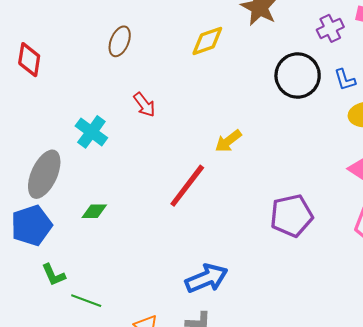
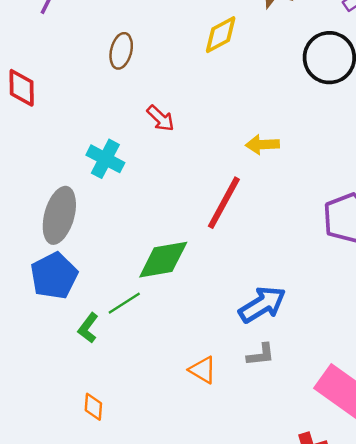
yellow arrow: (228, 141) -> (262, 145), turned 44
green diamond: (94, 211) -> (163, 260), moved, size x1.8
green L-shape: (54, 275) -> (88, 328), turned 70
green line: (86, 301) -> (124, 303), moved, turned -44

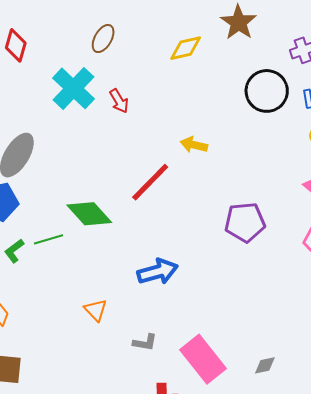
cyan cross: (105, 159) -> (74, 88), moved, size x1.4
green diamond: (163, 260) -> (89, 214), turned 42
gray L-shape: (261, 355) -> (145, 342), moved

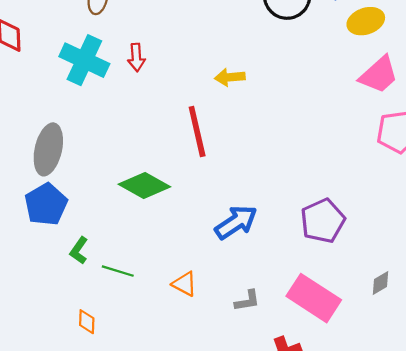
red arrow: (119, 101) -> (136, 57), turned 45
red line: (150, 182) -> (197, 131), turned -39
purple pentagon: (245, 222) -> (323, 221), moved
green line: (49, 239) -> (118, 271), moved, turned 52

